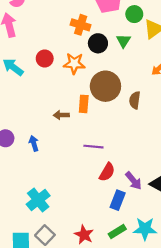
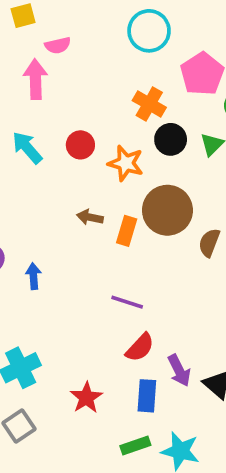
brown arrow: (61, 115) -> (90, 217), moved
blue rectangle: (118, 200) -> (147, 396), turned -30
red star: (84, 235) -> (86, 398), moved

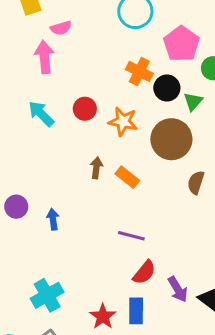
black circle: (171, 139) -> (167, 88), moved
brown circle: (167, 210) -> (171, 139), moved
brown arrow: (90, 217) -> (96, 168), turned 90
orange rectangle: (127, 231) -> (127, 177), turned -65
blue rectangle: (147, 396) -> (136, 311), moved

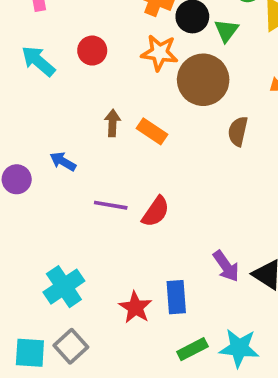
orange star: (123, 121) -> (160, 53), moved
blue arrow: (53, 219) -> (63, 161), moved, turned -48
purple line: (131, 236) -> (111, 205), moved
red semicircle: (144, 272) -> (156, 212), moved

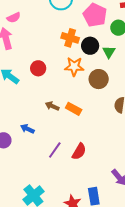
brown circle: (203, 80) -> (99, 79), size x0.7
brown arrow: (113, 123) -> (52, 106), turned -64
purple line: (111, 205) -> (55, 150), turned -60

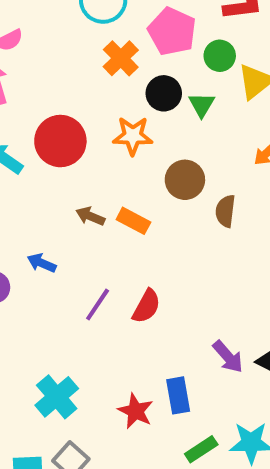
orange cross: (70, 38) -> (121, 58), moved, turned 30
red circle: (38, 68) -> (60, 141), size x1.6
brown circle: (99, 79) -> (185, 180), moved

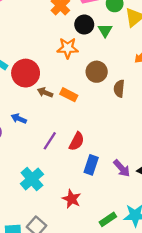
red circle: (60, 141) -> (26, 73), moved
blue rectangle: (178, 395) -> (91, 165), moved, turned 30
cyan cross: (57, 397) -> (32, 179), moved

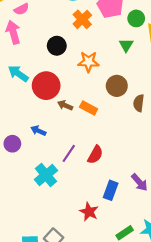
black circle: (84, 25) -> (57, 46), moved
blue rectangle: (91, 165) -> (111, 190), moved
cyan cross: (32, 179) -> (46, 175), moved

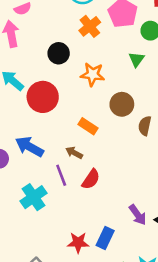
brown arrow: (65, 105) -> (74, 153), moved
blue arrow: (38, 131) -> (29, 147), size x1.6
purple line: (69, 153) -> (61, 175), turned -60
blue rectangle: (111, 190) -> (105, 238), moved
red star: (89, 212) -> (78, 243), turned -30

